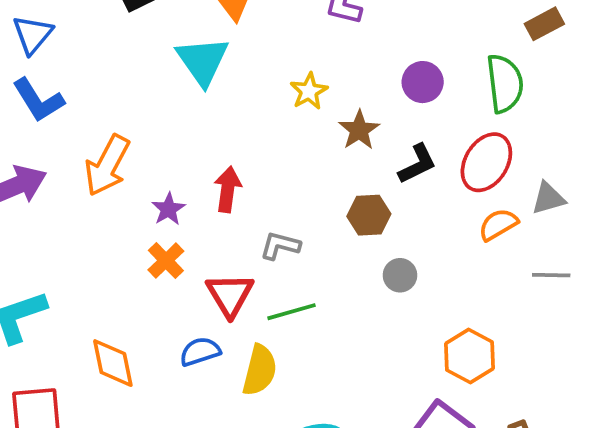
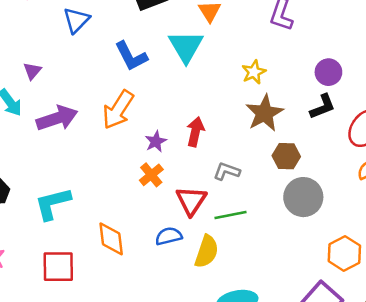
blue L-shape: (38, 100) -> (131, 56), moved
brown star: (359, 130) -> (264, 113), moved, size x1.4
black L-shape: (417, 164) -> (323, 107), moved
gray circle: (400, 275) -> (303, 197), size x1.8

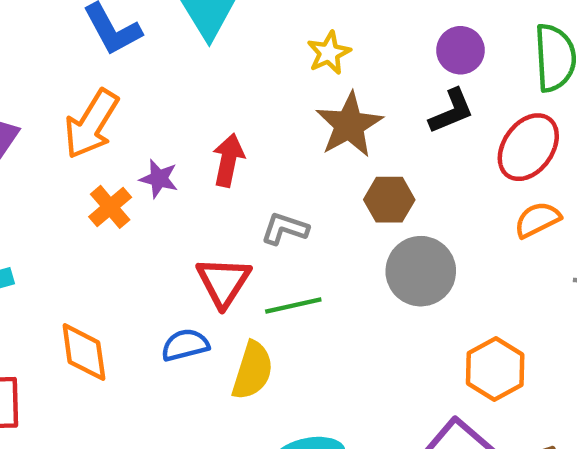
purple star: (156, 141) -> (159, 179), turned -30
orange cross: (151, 175) -> (110, 207), moved

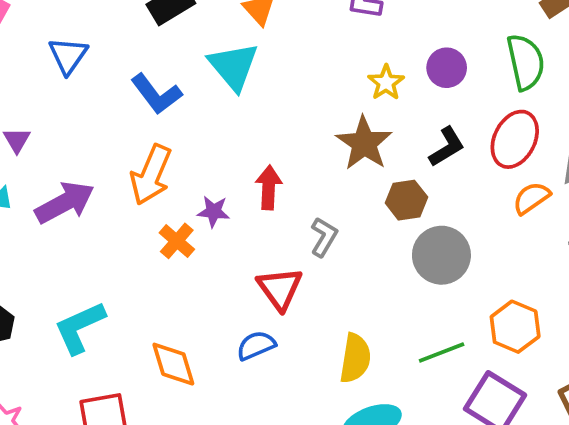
yellow star: (329, 53) -> (386, 83), moved
black L-shape: (451, 111) -> (447, 147), moved
gray L-shape: (285, 229) -> (324, 237), turned 111
green line: (293, 306) -> (442, 353), moved
yellow semicircle: (252, 371) -> (355, 358), moved

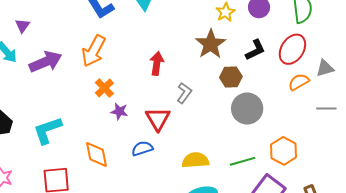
purple star: (214, 211) -> (119, 111), moved
yellow semicircle: (355, 358) -> (195, 160), turned -108

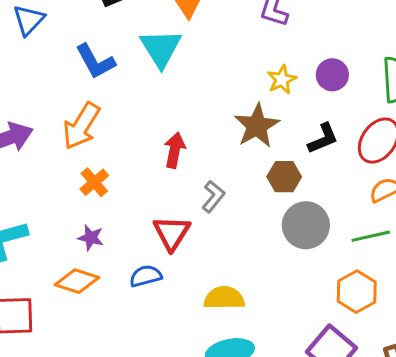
purple star: (119, 111) -> (91, 238), moved
orange diamond: (97, 155) -> (77, 281), turned -64
green line: (243, 161) -> (371, 236), moved

